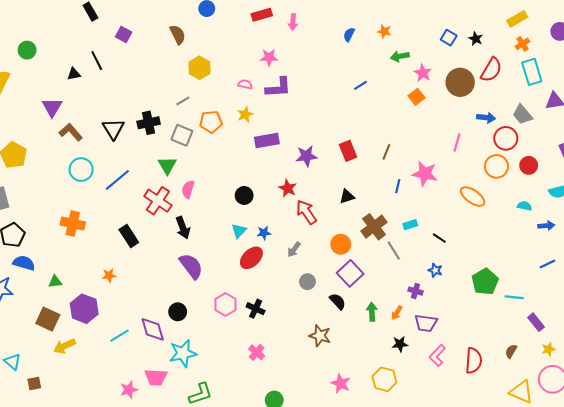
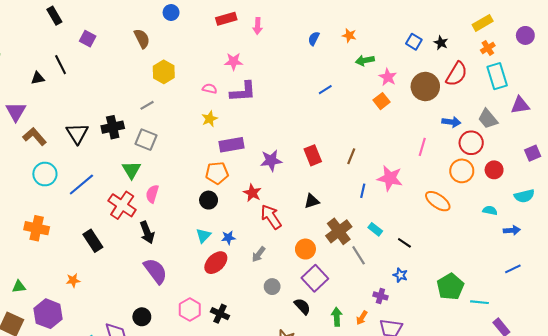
orange pentagon: (211, 122) -> (217, 173), moved
cyan rectangle: (410, 225) -> (375, 229), turned 56

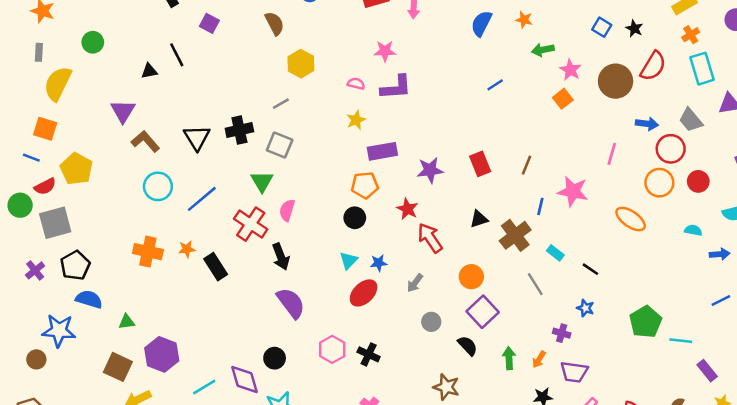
blue semicircle: (314, 39) -> (481, 23), size x1.5
brown cross: (339, 231) -> (515, 235), moved
orange star: (73, 280) -> (187, 249), moved

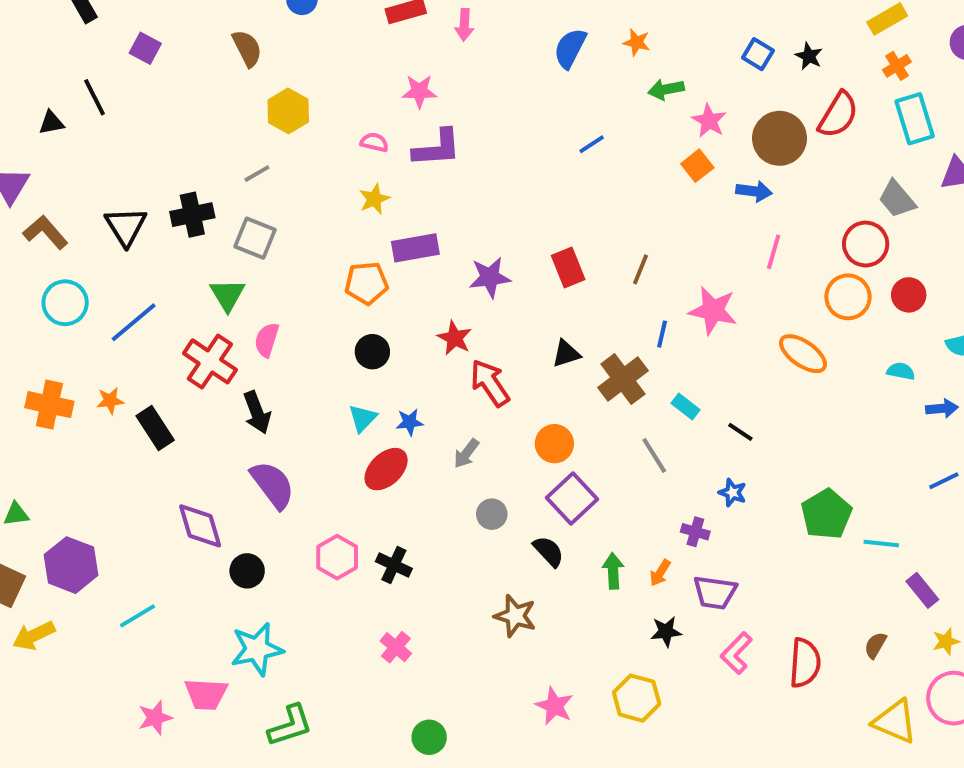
blue arrow: (647, 124) -> (754, 191), moved
orange pentagon: (365, 185) -> (366, 283), moved
purple diamond: (244, 379) -> (200, 526), moved

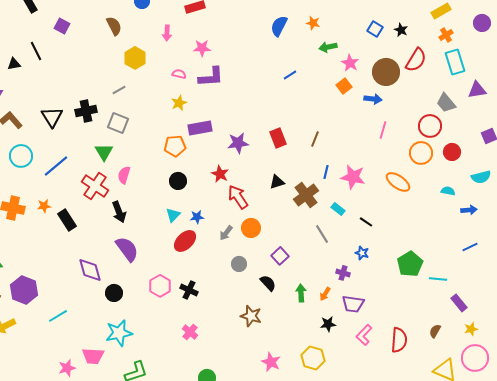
pink arrow: (464, 25) -> (167, 33), moved
pink star: (713, 311) -> (353, 177), moved
orange circle: (554, 444) -> (251, 228), moved
purple square: (572, 498) -> (280, 256), size x0.7

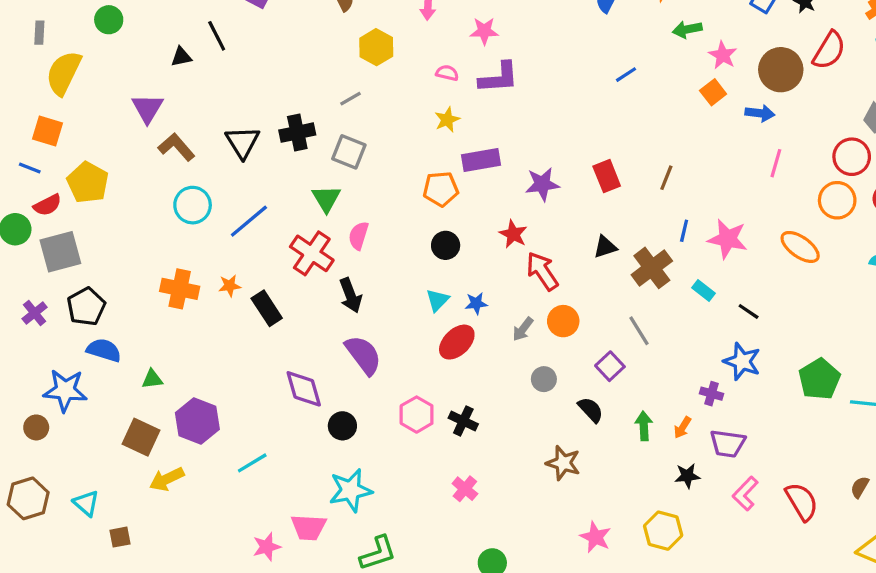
gray line: (322, 234) -> (639, 331), moved
blue star: (362, 253) -> (742, 361), size x1.6
red semicircle: (399, 340) -> (802, 502), turned -35

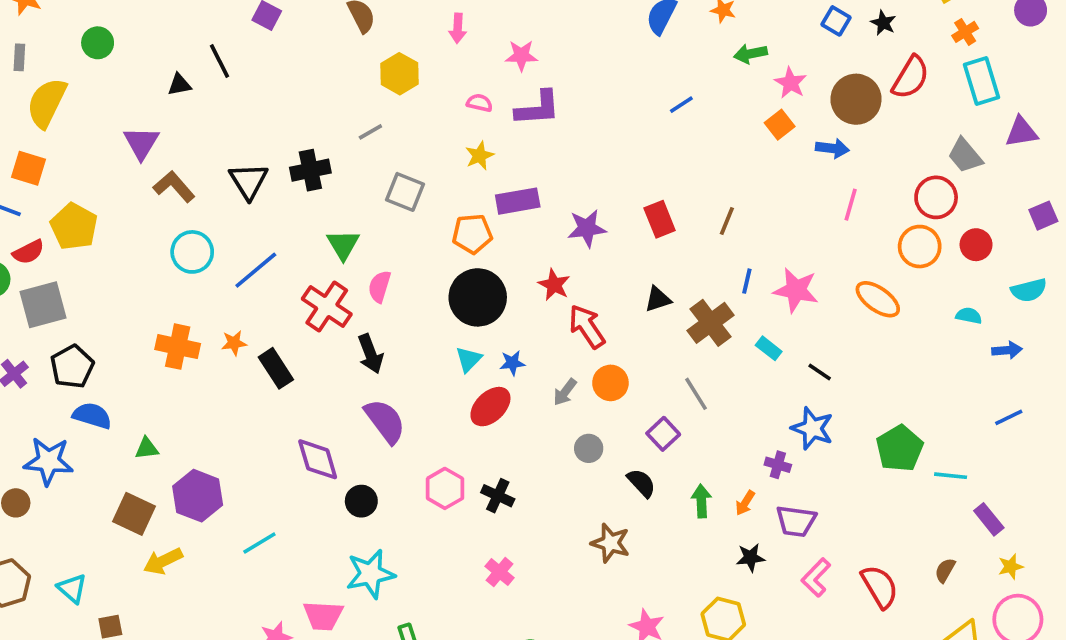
gray square: (349, 152) -> (405, 192), moved
black circle: (446, 245) -> (478, 297), size x1.8

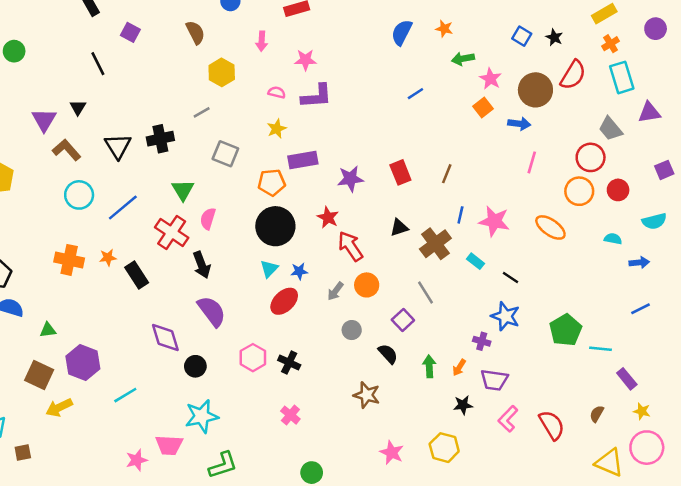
black triangle: (179, 85) -> (78, 107), moved, turned -48
yellow star: (1011, 567) -> (642, 411), turned 30

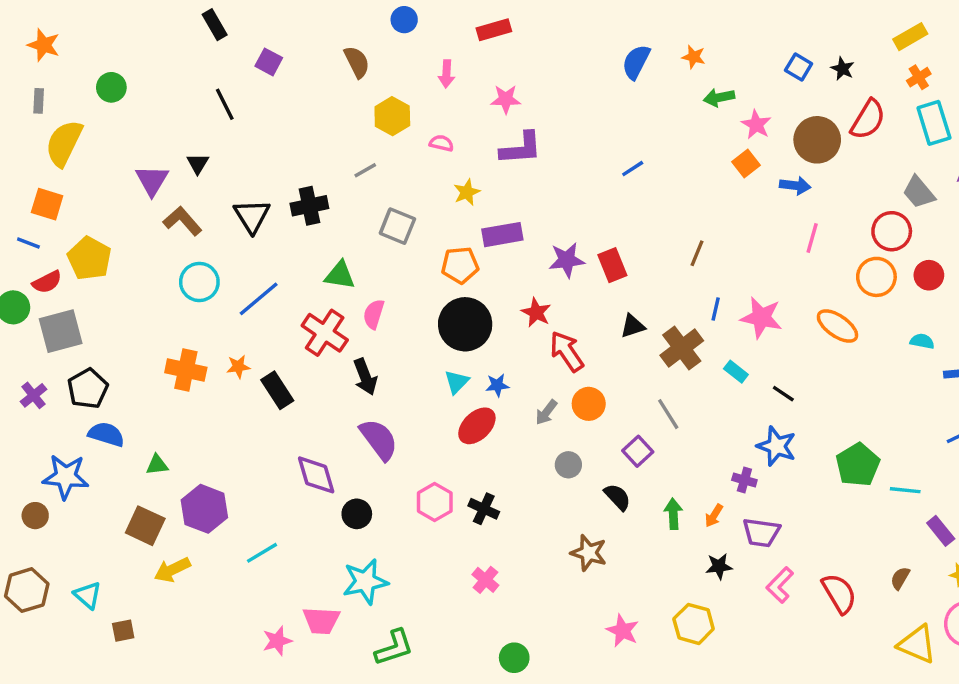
pink semicircle: (277, 92) -> (441, 143), moved
blue line: (415, 94) -> (633, 169), moved
red rectangle: (400, 172) -> (612, 265), moved
green triangle: (183, 190) -> (340, 275), turned -50

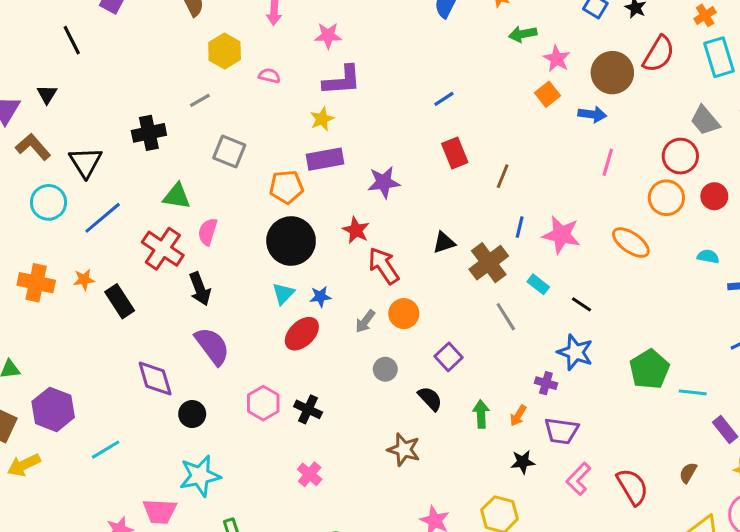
yellow star: (467, 192) -> (322, 119), moved
black triangle: (252, 216) -> (86, 162), moved
red rectangle: (612, 265) -> (455, 153), moved
gray line: (668, 414) -> (506, 317), moved

